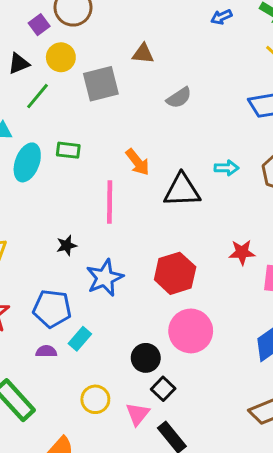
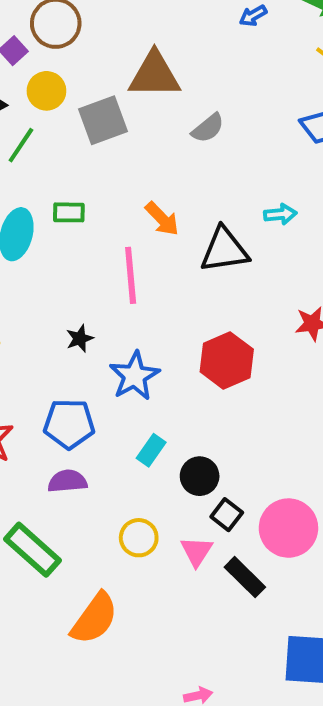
brown triangle: (143, 54) -> (155, 75), size x1.8
pink circle: (191, 331) -> (288, 528), moved
cyan rectangle: (80, 339) -> (151, 450), moved
purple semicircle: (46, 351) -> (67, 481), size x1.4

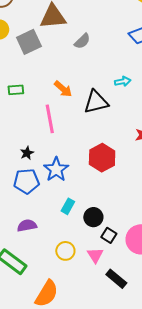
blue pentagon: (69, 424) -> (26, 181), moved
black rectangle: (245, 577) -> (116, 279), moved

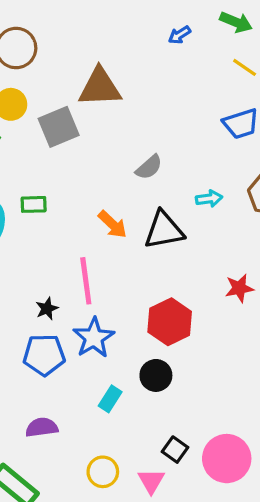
gray semicircle: (82, 41) -> (149, 167), moved
orange arrow: (63, 89) -> (113, 224), moved
pink line: (50, 119) -> (86, 281), moved
black circle: (93, 217) -> (156, 375), moved

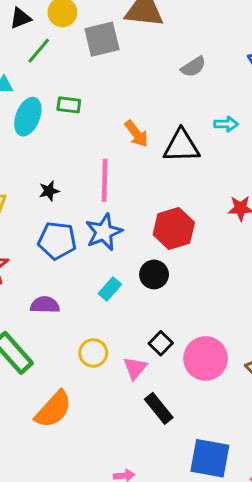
gray semicircle: (149, 167) -> (193, 67), moved
black star: (47, 309) -> (49, 191), moved

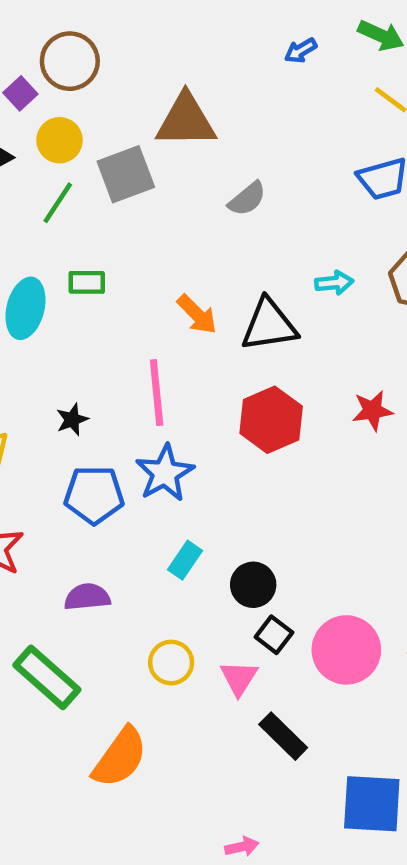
green line: (39, 51) -> (58, 203), moved
gray semicircle: (193, 67) -> (247, 199), moved
red hexagon: (174, 228) -> (271, 420), moved
black circle: (154, 274) -> (253, 585), moved

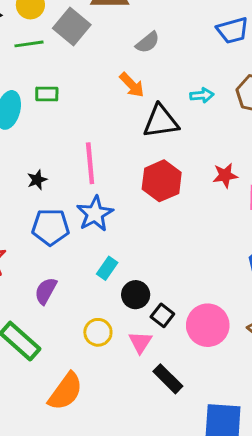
gray square: (126, 174) -> (72, 26), turned -30
green line: (58, 203) -> (29, 44), turned 48
orange arrow: (197, 314) -> (132, 85), moved
black circle: (253, 585) -> (136, 295), moved
purple semicircle: (87, 597) -> (46, 291), turned -56

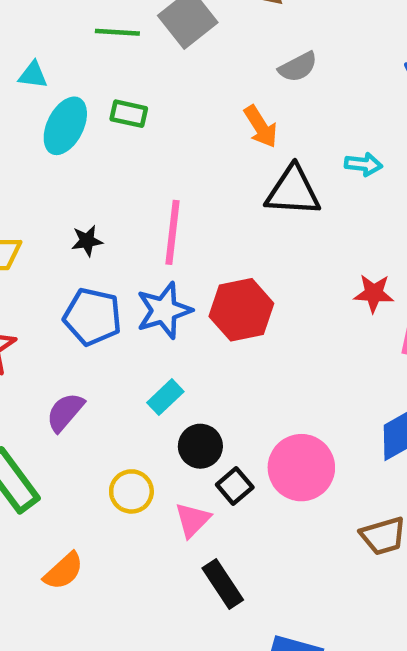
red hexagon: (162, 181) -> (241, 310), moved
pink circle: (208, 325) -> (301, 468), moved
orange semicircle: (66, 391) -> (64, 571), size x0.7

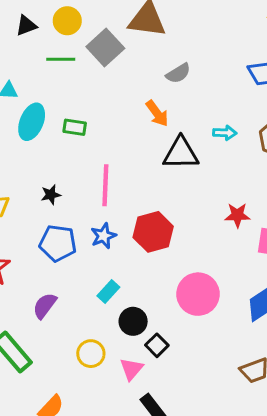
green rectangle: (129, 114) -> (75, 127), moved
blue star: (164, 310) -> (103, 236), size x0.7
pink circle: (301, 468) -> (198, 294), moved

